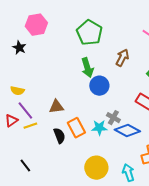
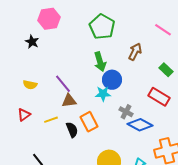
purple line: (25, 111) -> (63, 84), moved
yellow line: (30, 126) -> (51, 120), moved
cyan star: (99, 128) -> (103, 94), moved

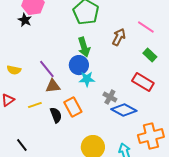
pink line: (163, 30) -> (146, 27), moved
black star: (32, 42) -> (25, 20), moved
blue circle: (112, 80) -> (79, 65), moved

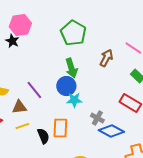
brown triangle: (53, 86) -> (19, 107), moved
orange rectangle: (73, 107) -> (60, 128), turned 30

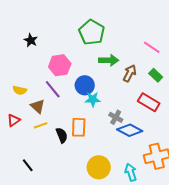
pink hexagon: (20, 25) -> (60, 65), moved
brown arrow: (106, 58) -> (130, 73), moved
green arrow: (71, 68) -> (109, 60), moved, turned -72
brown triangle: (19, 107) -> (38, 106), turned 49

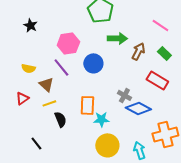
black star: (31, 40) -> (30, 25), moved
cyan star: (93, 99) -> (101, 119), moved
black semicircle: (62, 135) -> (60, 119), moved

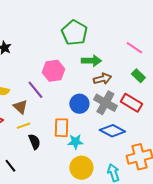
pink hexagon: (68, 43) -> (53, 71), moved
brown arrow: (138, 51) -> (102, 79), moved, turned 48
blue circle: (93, 63) -> (79, 104), moved
gray cross: (124, 95) -> (105, 103), moved, size x1.6

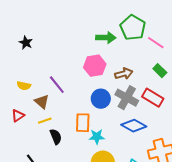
green pentagon: (74, 33) -> (133, 28), moved
green arrow: (91, 61) -> (106, 38), moved
pink hexagon: (53, 71) -> (95, 66), moved

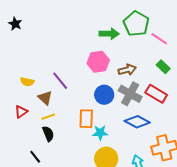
black star: (26, 43) -> (15, 24), moved
black semicircle: (56, 137) -> (48, 134), moved

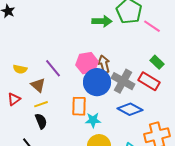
pink hexagon: (98, 62) -> (87, 63), moved
green rectangle: (163, 67) -> (157, 62), moved
brown arrow: (127, 70) -> (104, 64), moved, turned -90
blue circle: (104, 95) -> (97, 82), size x1.4

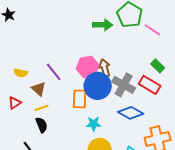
orange rectangle: (79, 106) -> (80, 99), moved

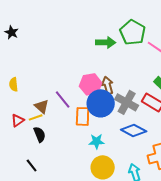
purple line: (54, 72) -> (63, 99), moved
yellow semicircle: (21, 73) -> (14, 84), moved, turned 72
yellow line: (42, 108) -> (36, 117), moved
black semicircle: (42, 125) -> (40, 134), moved

